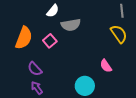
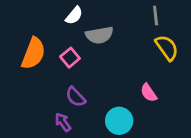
gray line: (122, 11) -> (156, 15), moved
purple semicircle: (35, 69) -> (76, 97), moved
purple arrow: (37, 88) -> (63, 122), moved

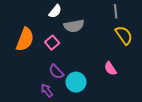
cyan circle: (119, 121) -> (76, 82), moved

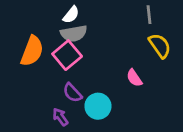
gray semicircle: (74, 26) -> (74, 34), moved
pink square: (52, 43) -> (67, 55), size x1.5
pink semicircle: (110, 69) -> (134, 78), moved

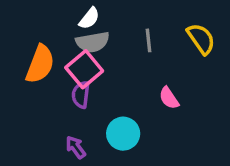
gray line: (149, 15) -> (149, 40), moved
yellow semicircle: (160, 46) -> (201, 39), moved
purple semicircle: (72, 93) -> (81, 95), moved, turned 50

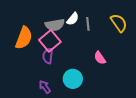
white semicircle: (89, 18) -> (73, 19), moved

